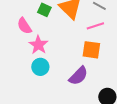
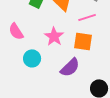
pink semicircle: (24, 26) -> (16, 31), moved
pink star: (38, 45) -> (54, 36), moved

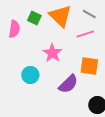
pink semicircle: (16, 31) -> (14, 29), moved, turned -138
orange square: (83, 41) -> (89, 66), moved

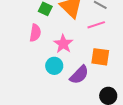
pink semicircle: (14, 29) -> (35, 33), moved
cyan circle: (30, 75) -> (54, 66), moved

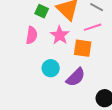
pink star: (63, 44) -> (60, 35), moved
orange square: (100, 57) -> (83, 48), moved

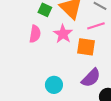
cyan circle: (51, 68) -> (54, 85), moved
purple semicircle: (76, 77) -> (91, 78), moved

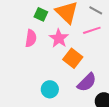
orange square: (86, 47) -> (73, 58), moved, turned 30

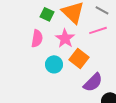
cyan circle: (50, 89) -> (54, 64), moved

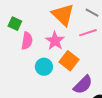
green square: (47, 14) -> (15, 24), moved

